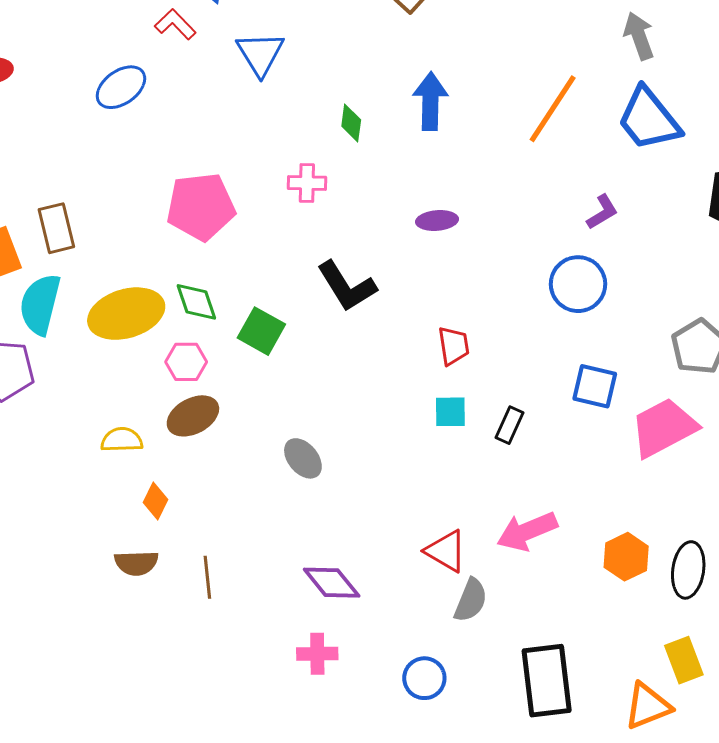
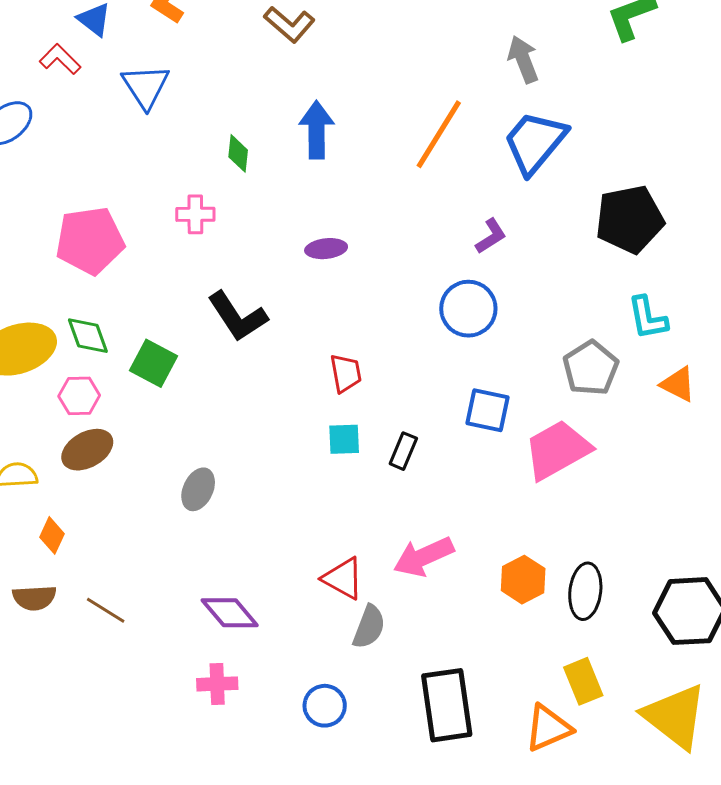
blue trapezoid: (649, 119) -> (535, 142), turned 80
gray ellipse: (303, 458) -> (198, 489), turned 66
brown line: (207, 577) -> (106, 610), turned -51

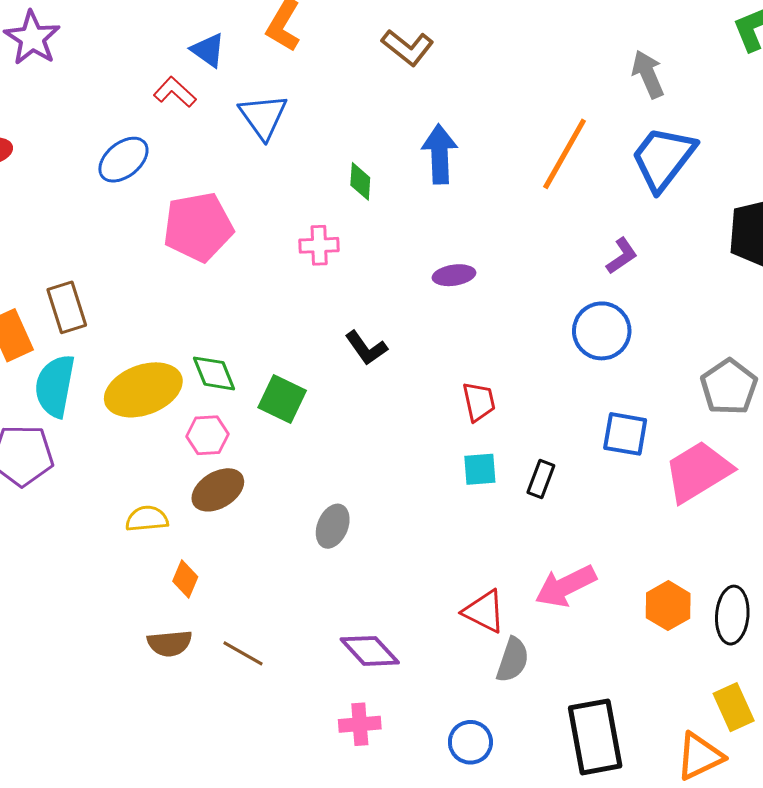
pink pentagon: (90, 241) -> (198, 227), moved
black L-shape: (238, 316) -> (366, 348), size x0.7

